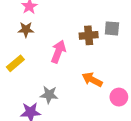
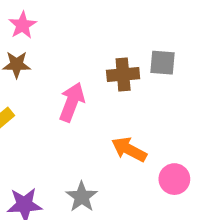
gray star: (49, 95) -> (82, 197), moved, turned 30

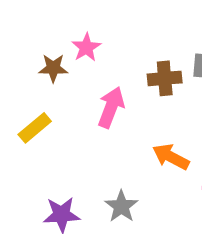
pink star: (22, 25) -> (86, 47), moved

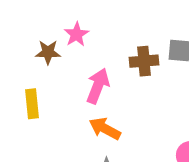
yellow rectangle: (35, 128) -> (32, 104), turned -56
orange arrow: (171, 157) -> (105, 129), moved

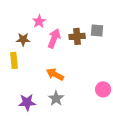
brown star: (48, 52) -> (23, 39), moved
pink arrow: (98, 86) -> (54, 38), moved

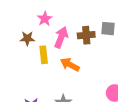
yellow rectangle: (14, 60) -> (44, 55), moved
orange arrow: (55, 74) -> (70, 65), moved

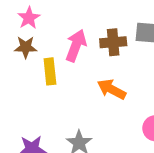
pink star: (45, 19) -> (29, 18), moved
orange arrow: (70, 65) -> (112, 89), moved

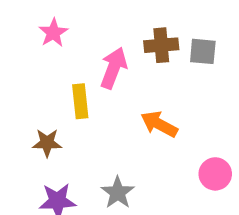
brown cross: (113, 42) -> (161, 45), moved
brown star: (26, 47) -> (47, 143), moved

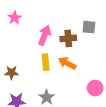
brown cross: (161, 45) -> (68, 38), moved
yellow rectangle: (80, 101) -> (46, 62), moved

